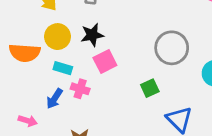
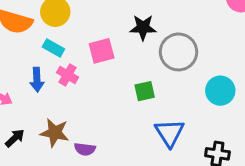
black star: (92, 35) -> (143, 28), moved
blue arrow: (54, 99) -> (37, 80), turned -48

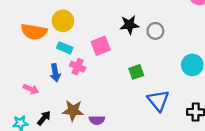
gray circle: (179, 52) -> (155, 31), moved, size x0.6

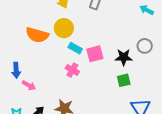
black star: (129, 25) -> (124, 57), moved
cyan rectangle: (65, 48) -> (75, 48), moved
blue arrow: (55, 73) -> (16, 70), moved

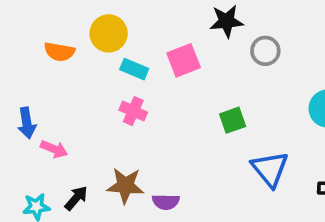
orange semicircle: (37, 35) -> (59, 52), size x0.7
pink square: (95, 54) -> (184, 60), moved
black star: (124, 57) -> (227, 21), moved

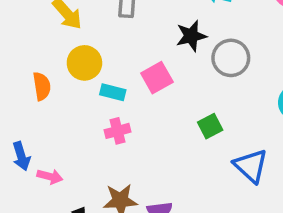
gray circle: (265, 51) -> (231, 58), size x1.4
orange semicircle: (59, 52) -> (42, 86), turned -100
pink cross: (133, 111) -> (117, 131), turned -30

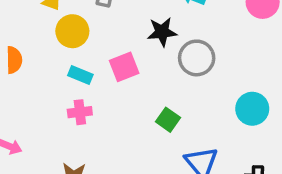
yellow circle: (84, 63) -> (72, 31), moved
green square: (210, 126) -> (168, 120), turned -35

